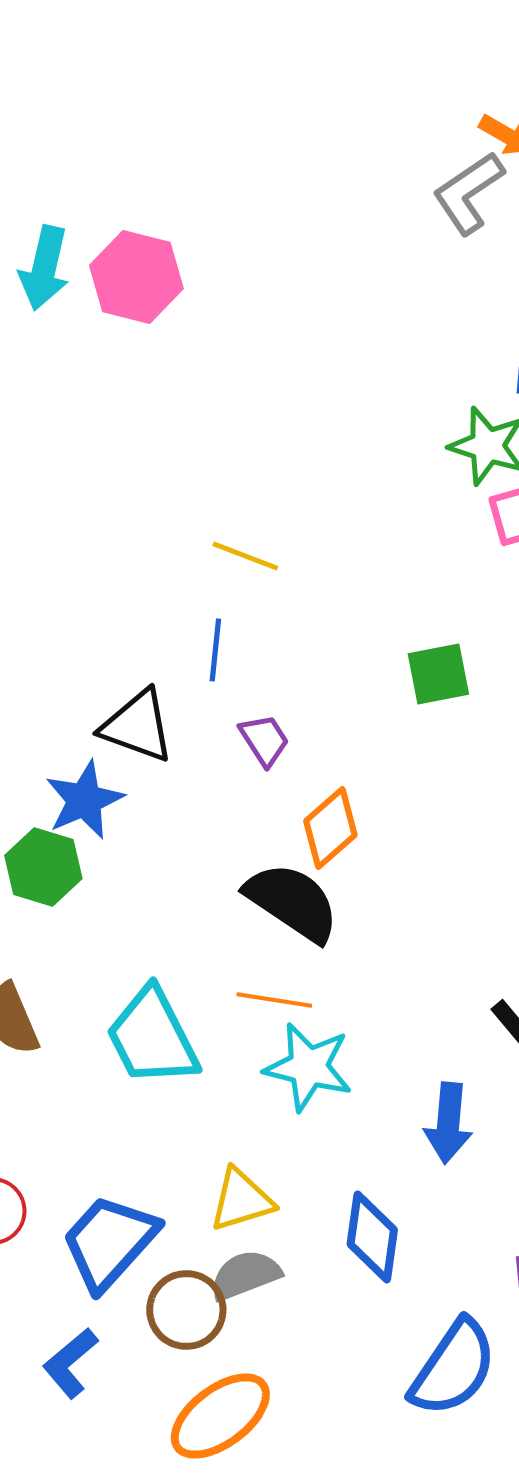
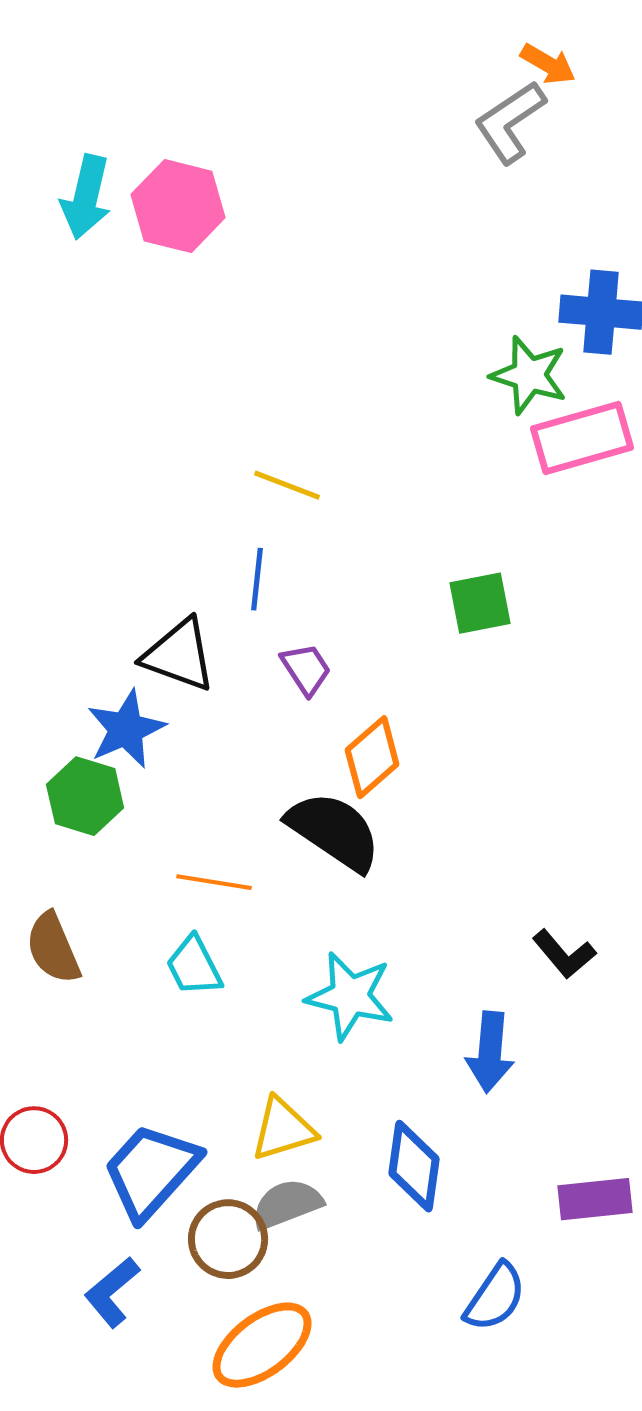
orange line: (274, 1000) -> (214, 882), moved
cyan trapezoid: (152, 1037) -> (194, 966), size x0.6
blue semicircle: (453, 1368) -> (495, 1297), size x0.7

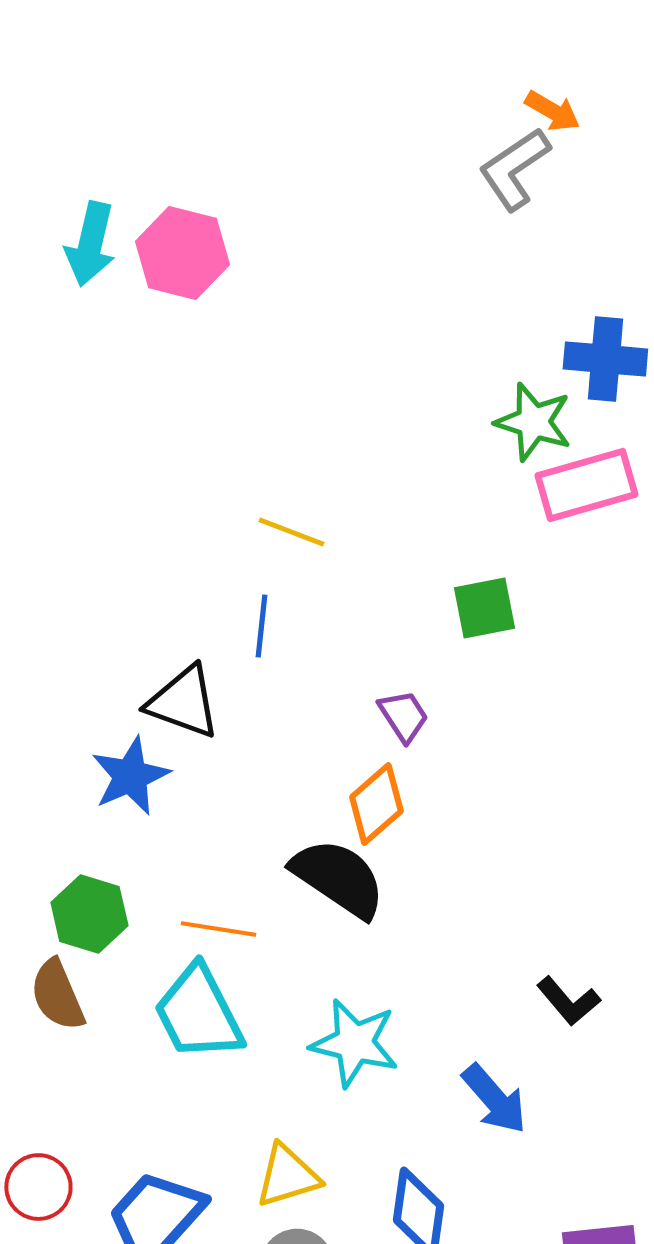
green square: (480, 603) -> (484, 608), moved
purple trapezoid: (306, 669) -> (403, 716), moved
green hexagon: (85, 796) -> (89, 914), moved
cyan trapezoid: (194, 966) -> (198, 1013), size x1.6
blue arrow: (490, 1052) -> (494, 1099), turned -46

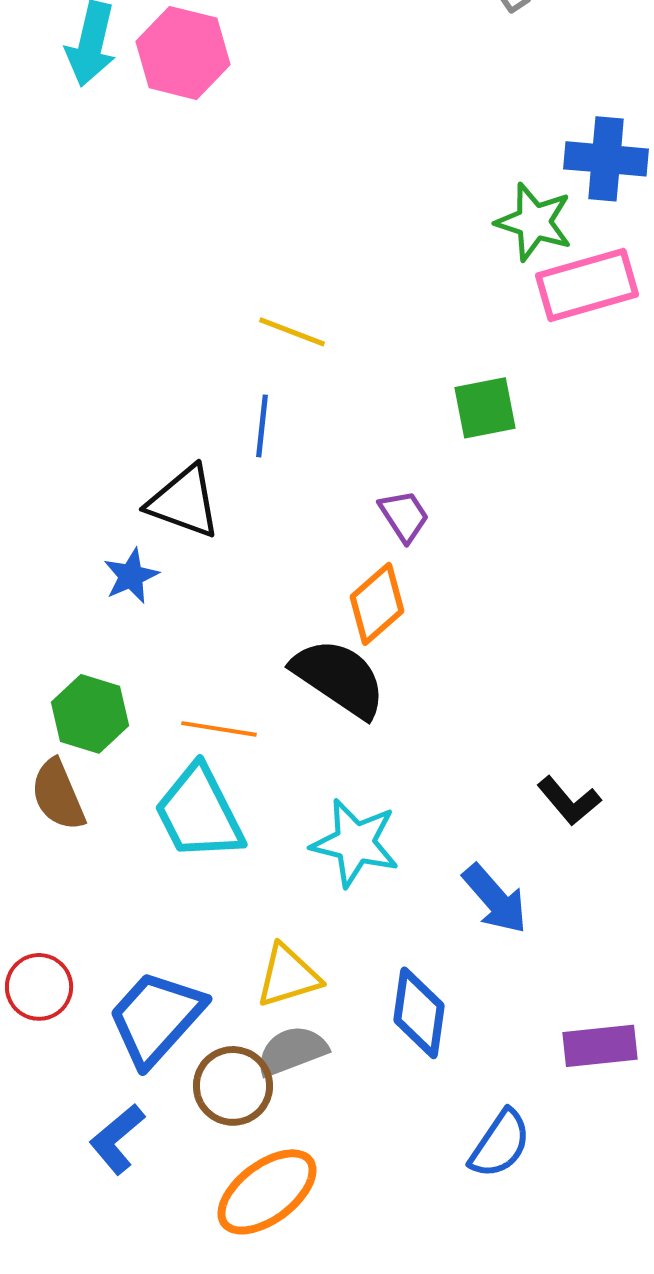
blue star: (130, 776) -> (131, 576), size x0.7

